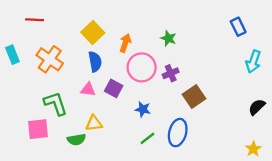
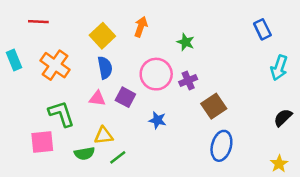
orange arrow: (125, 43) -> (141, 27), moved
blue ellipse: (178, 133) -> (221, 146), moved
green line: (147, 138) -> (118, 157), moved

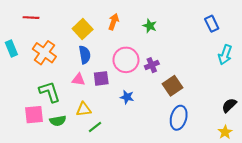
green star: (186, 42) -> (150, 26), moved
purple square: (125, 97) -> (101, 78), turned -35
black semicircle: (283, 118) -> (229, 105), moved
green semicircle: (84, 153) -> (58, 121), moved

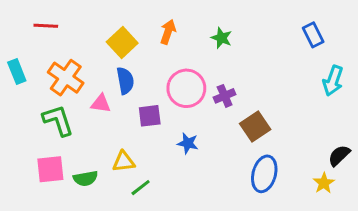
pink triangle: (78, 80) -> (101, 104), moved
green L-shape: (50, 92) -> (58, 120), moved
yellow star: (225, 132) -> (324, 183), moved

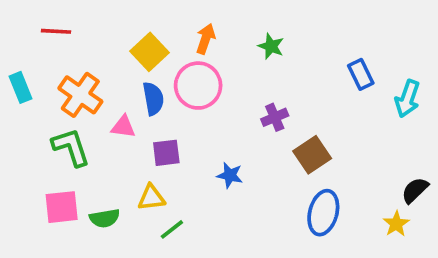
blue rectangle: (313, 35) -> (361, 74), moved
pink circle: (186, 88) -> (198, 86), moved
purple square: (150, 116) -> (166, 153), moved

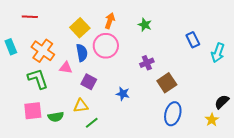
purple square: (166, 153) -> (89, 82), turned 35

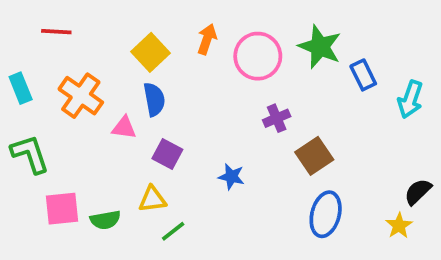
green star: (145, 25) -> (320, 47), moved, size x1.6
pink circle: (106, 46) -> (258, 56), moved
green L-shape: (38, 79) -> (30, 154), moved

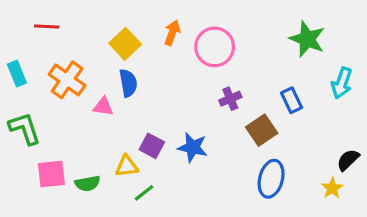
green star: (320, 47) -> (307, 39), moved
blue rectangle: (363, 75) -> (291, 100), moved
purple square: (167, 154) -> (152, 146), moved
blue star: (231, 177) -> (193, 147), size x1.4

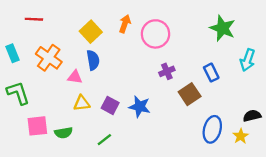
black semicircle: (348, 160) -> (252, 116), turned 30
yellow triangle: (127, 166) -> (82, 103), moved
blue ellipse: (271, 179) -> (212, 129), moved

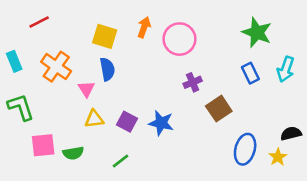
red line: (34, 19) -> (39, 22), turned -30
yellow square: (91, 32) -> (105, 36), turned -30
blue rectangle: (211, 73) -> (250, 73), moved
pink triangle: (75, 77) -> (86, 89), turned 49

